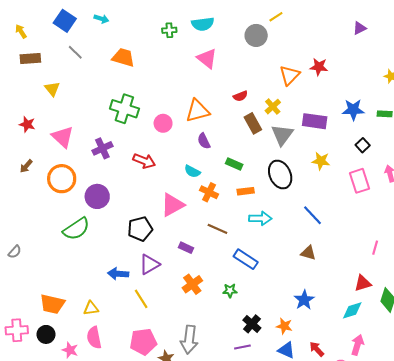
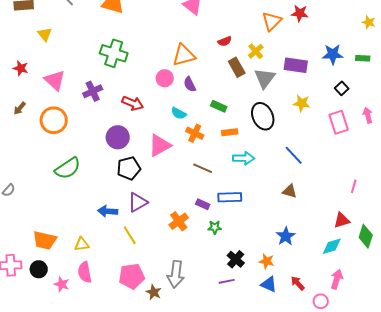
pink circle: (163, 123) -> (165, 78), moved
purple circle: (97, 196) -> (118, 137), moved
purple rectangle: (186, 248) -> (203, 204), moved
blue rectangle: (246, 259) -> (230, 197), turned -35

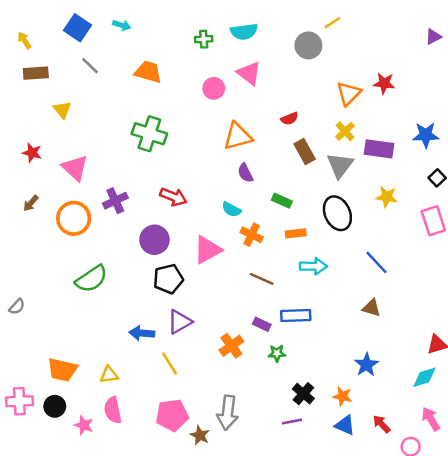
yellow cross: (256, 51) -> (345, 131), moved
pink circle: (165, 78) -> (214, 88), moved
purple cross: (93, 91) -> (115, 201), moved
pink arrow: (337, 279) -> (431, 419), turned -48

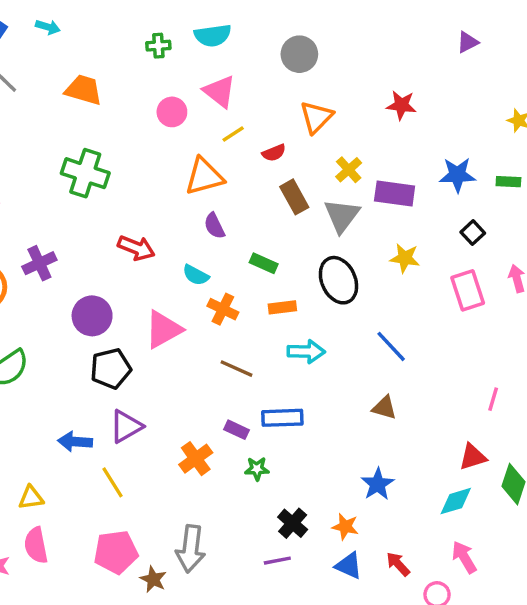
yellow line: (332, 23) -> (233, 134), moved
orange triangle: (349, 93) -> (316, 117), moved
red arrow: (173, 197) -> (136, 248), moved

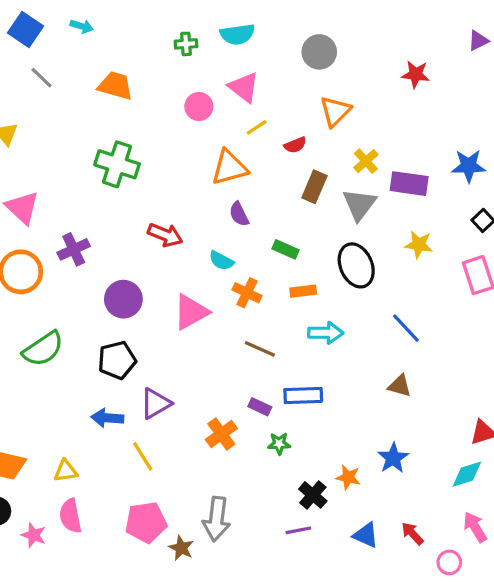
red star: (401, 105) -> (416, 74), moved
brown rectangle: (294, 197) -> (314, 187), turned 52
black pentagon: (111, 369) -> (117, 360), moved
orange star: (345, 527) -> (348, 477), moved

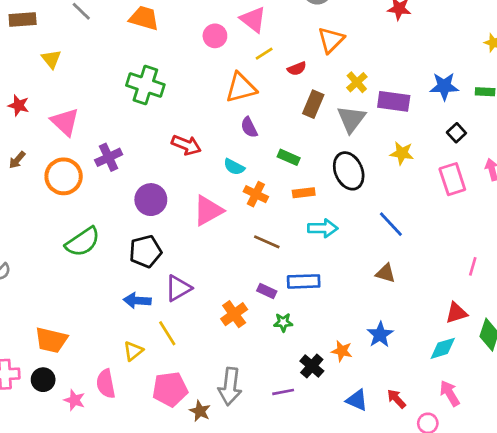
yellow triangle: (66, 471) -> (133, 351), moved, turned -30
purple line: (298, 530) -> (283, 392), moved

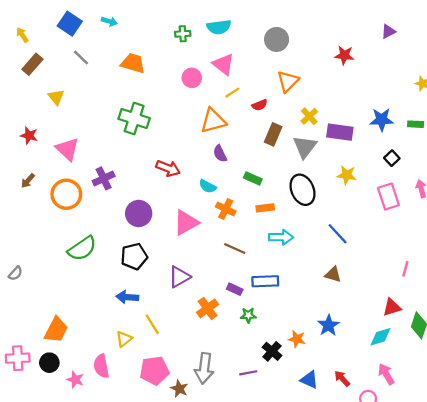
brown rectangle: (23, 19) -> (32, 64), turned -45
purple triangle: (178, 288) -> (179, 277), moved
orange trapezoid: (51, 340) -> (56, 330), turned -76

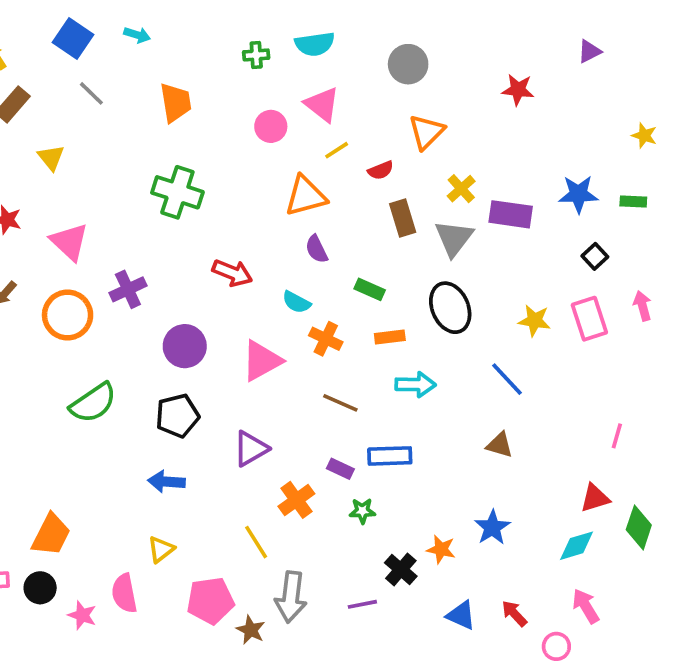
orange trapezoid: (133, 63) -> (176, 103), turned 65
brown rectangle: (273, 134) -> (403, 218), turned -40
yellow star: (347, 175) -> (534, 320), moved
yellow line: (152, 324) -> (256, 542), moved

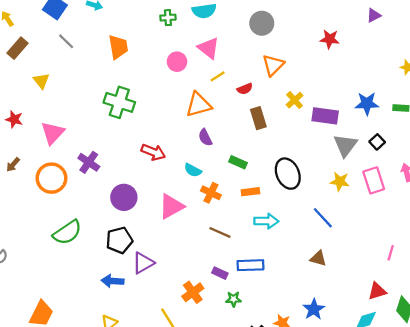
gray triangle: (454, 238) -> (345, 145), moved
pink triangle: (69, 242) -> (53, 133), turned 30
purple cross: (128, 289) -> (89, 162), turned -30
purple triangle: (251, 449) -> (143, 263), moved

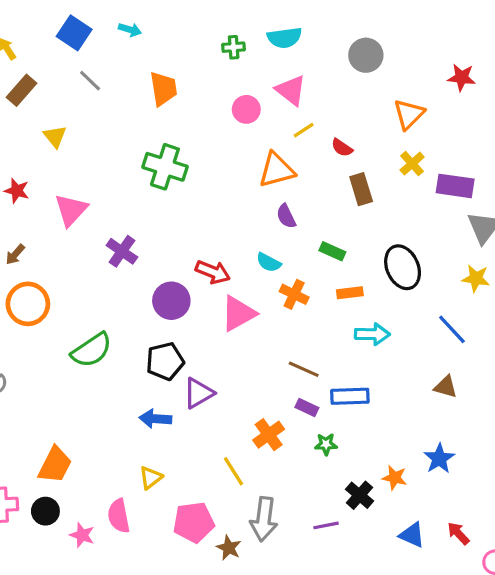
orange triangle: (273, 65) -> (409, 114), moved
red semicircle: (245, 89) -> (342, 148), turned 56
red arrow: (153, 152) -> (213, 272), moved
orange circle: (51, 178) -> (28, 304), moved
brown line: (220, 232) -> (304, 369), moved

